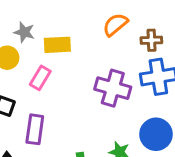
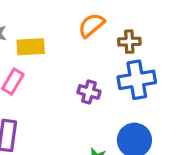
purple cross: (113, 88) -> (89, 92), size x0.6

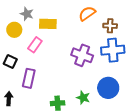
purple cross: (89, 92) -> (82, 55), size x1.5

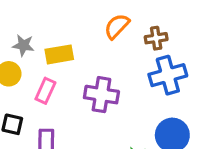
purple cross: (82, 55) -> (101, 95), moved

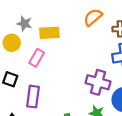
purple cross: (101, 95) -> (98, 82), moved

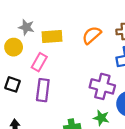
orange semicircle: (93, 17) -> (92, 35), moved
purple rectangle: (33, 97) -> (43, 90), moved

